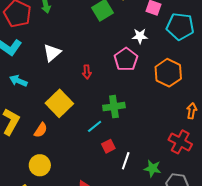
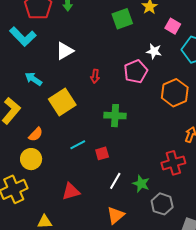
cyan arrow: (18, 81) -> (33, 79), moved
cyan line: (95, 126) -> (78, 145), moved
orange semicircle: (41, 130) -> (36, 134), moved
red cross: (180, 142) -> (173, 163), turned 35
white line: (126, 161) -> (115, 181), moved

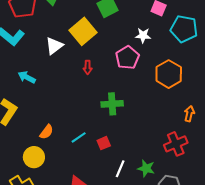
yellow square: (62, 102) -> (83, 31), moved
orange semicircle: (36, 134) -> (47, 132), moved

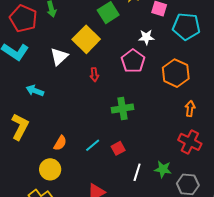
orange arrow: (189, 114) -> (190, 109), moved
red cross: (176, 144) -> (190, 142), turned -35

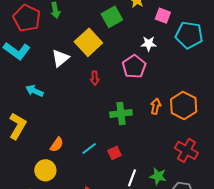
orange hexagon: (176, 73) -> (184, 106), moved
orange arrow: (190, 109) -> (156, 106), moved

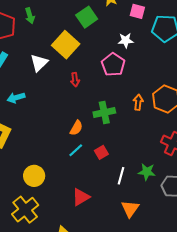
cyan arrow: (34, 91) -> (16, 98), turned -36
orange semicircle: (57, 145) -> (76, 128), moved

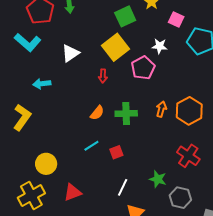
yellow square: (66, 45) -> (116, 47), moved
orange semicircle: (76, 128) -> (97, 113), moved
white line: (121, 176) -> (123, 187), moved
red triangle: (81, 197) -> (72, 192), moved

